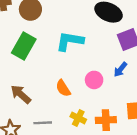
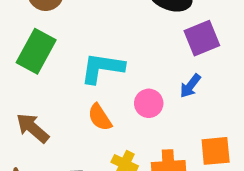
cyan L-shape: (70, 41) -> (102, 68), moved

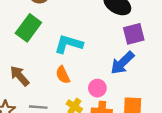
blue arrow: (190, 86) -> (122, 63), size x1.6
pink circle: (149, 103) -> (97, 88), moved

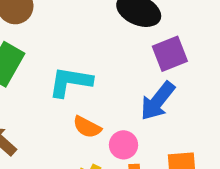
orange semicircle: (63, 75) -> (87, 127), moved, turned -30

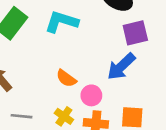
cyan L-shape: (70, 82) -> (62, 22), moved

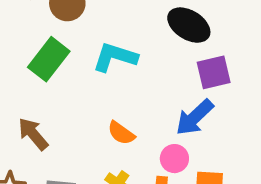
pink circle: (91, 95) -> (174, 159), moved

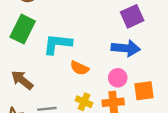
cyan L-shape: (115, 57) -> (57, 44), moved
blue arrow: (195, 117) -> (126, 48), turned -120

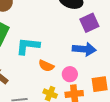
pink circle: (118, 78) -> (70, 74), moved

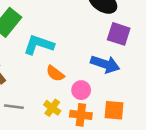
purple square: (89, 23) -> (119, 34), turned 30

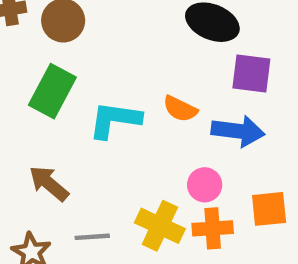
orange semicircle: (55, 73) -> (180, 109), moved
yellow cross: (52, 108) -> (160, 226), size x1.5

